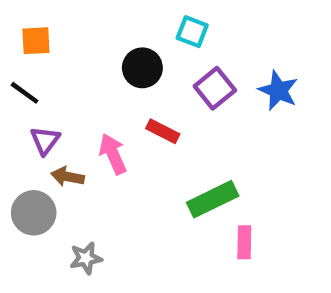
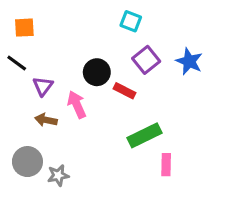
black circle: (142, 68) -> (97, 72), moved
red rectangle: (163, 131) -> (125, 91), moved
purple triangle: (45, 140) -> (43, 86), moved
gray circle: (34, 213) -> (27, 162), moved

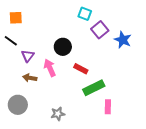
purple square: (146, 60) -> (100, 30), moved
red rectangle: (125, 91) -> (81, 69), moved
gray star: (58, 175) -> (58, 114), moved

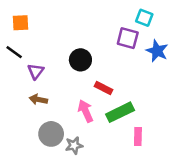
cyan square: (85, 14) -> (144, 18), moved
purple square: (100, 30) -> (128, 38), turned -36
pink arrow: (50, 68) -> (86, 111), moved
gray circle: (18, 105) -> (51, 134), moved

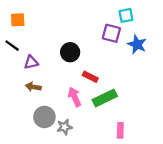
cyan square: (144, 18) -> (126, 15), turned -32
purple triangle: (36, 71) -> (31, 62), turned 40
pink rectangle: (138, 136) -> (120, 130), moved

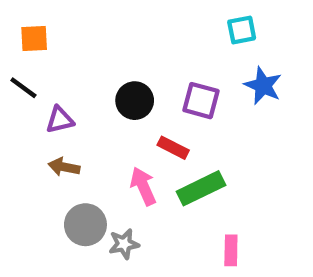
purple square: (111, 33) -> (201, 101), moved

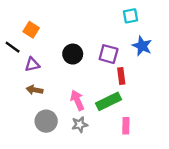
orange square: (34, 39) -> (31, 30), moved, turned 35
red rectangle: (173, 148) -> (121, 76), moved, turned 56
gray star: (124, 244) -> (80, 125), moved
pink rectangle: (231, 250) -> (126, 126), moved

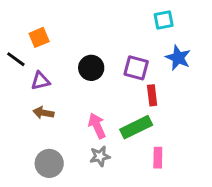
orange square: (31, 30) -> (39, 37), turned 35
gray circle: (46, 121) -> (49, 163), moved

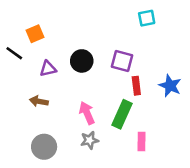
blue star: (178, 58) -> (170, 86), moved
purple triangle: (41, 81) -> (48, 69), moved
green rectangle: (136, 127) -> (122, 114), turned -40

